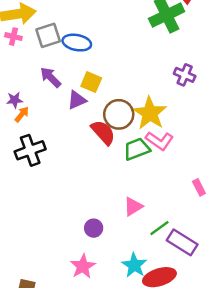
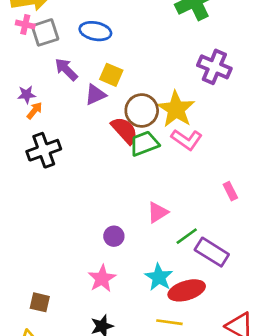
gray square: (48, 35) -> (45, 32), moved
purple cross: (185, 75) -> (214, 67), size x1.4
green trapezoid: (137, 149) -> (144, 144), moved

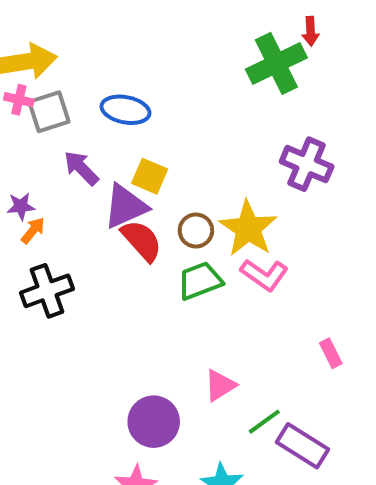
purple triangle: (95, 95) -> (125, 206), size x1.4
brown circle: (142, 110) -> (196, 230), size x0.7
red semicircle: (124, 130) -> (142, 241), moved
purple circle: (114, 236) -> (154, 422), size x1.6

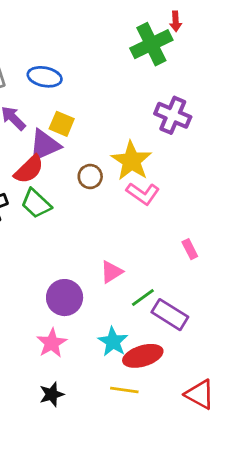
brown circle: (196, 230) -> (90, 176), moved
red semicircle: (142, 241) -> (29, 169), moved, turned 88
green trapezoid: (200, 281) -> (36, 204), moved, turned -116

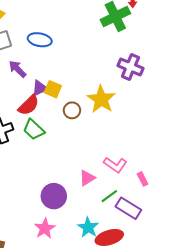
yellow square: (62, 124) -> (53, 89), moved
purple triangle: (45, 145) -> (40, 88), size x0.7
pink L-shape: (143, 194) -> (115, 165), moved
pink rectangle: (190, 249) -> (143, 179), moved

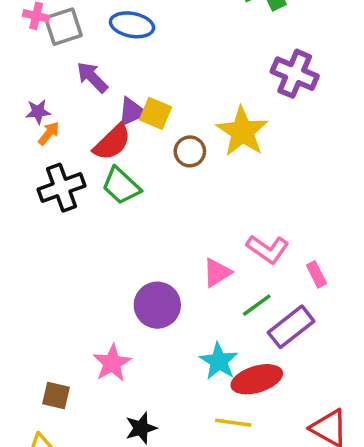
purple rectangle: (128, 208) -> (291, 327), turned -70
pink star: (45, 228) -> (112, 363), moved

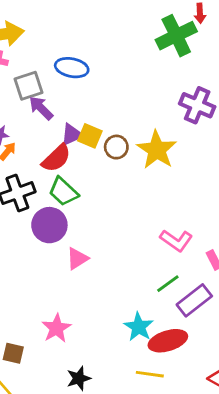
gray square: (63, 27) -> (29, 86), moved
brown circle: (190, 151) -> (116, 147), moved
pink triangle: (217, 273) -> (77, 259), moved
purple circle: (157, 305) -> (49, 225), moved

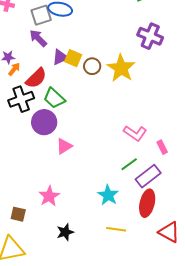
gray square: (29, 86) -> (41, 15), moved
red semicircle: (56, 158) -> (36, 78), moved
red ellipse: (168, 341) -> (147, 203), moved, turned -60

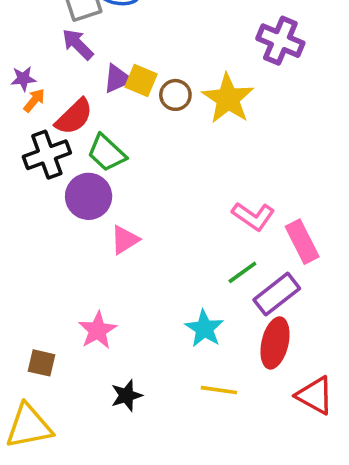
pink rectangle: (162, 147) -> (302, 242), size x1.6

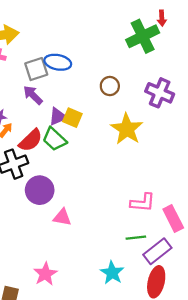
brown circle: (175, 95) -> (110, 86), moved
green trapezoid: (107, 153) -> (54, 139), moved
pink L-shape: (253, 216) -> (143, 203), turned -30
pink triangle: (125, 240) -> (62, 217), turned 42
green line: (242, 272) -> (136, 238), turned 30

